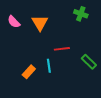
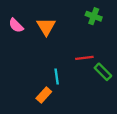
red line: (62, 49) -> (84, 58), moved
orange rectangle: (29, 72) -> (44, 95), moved

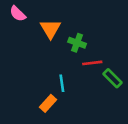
green cross: (94, 16) -> (77, 43), moved
pink semicircle: (16, 25) -> (18, 14), moved

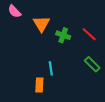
red line: (92, 63) -> (89, 34), moved, turned 49
orange rectangle: (48, 103) -> (39, 85), turned -40

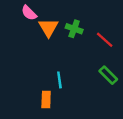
pink semicircle: (15, 11) -> (29, 13), moved
green cross: (63, 35) -> (74, 29), moved

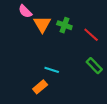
cyan line: (59, 80) -> (52, 70), turned -64
orange rectangle: (46, 99) -> (40, 87), turned 48

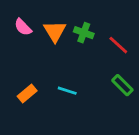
pink semicircle: (25, 11) -> (23, 27), moved
orange rectangle: (40, 87) -> (27, 93), moved

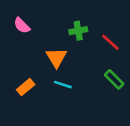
orange triangle: (55, 31) -> (56, 58), moved
green cross: (84, 33) -> (78, 31), turned -30

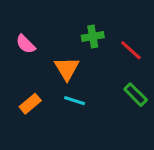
pink semicircle: (22, 26) -> (26, 44), moved

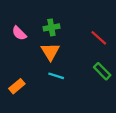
green cross: (93, 36) -> (51, 27), moved
orange rectangle: (30, 104) -> (17, 86), moved

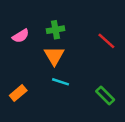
pink semicircle: (19, 33) -> (21, 36), turned -77
green rectangle: (102, 71) -> (105, 95), moved

